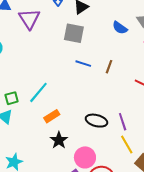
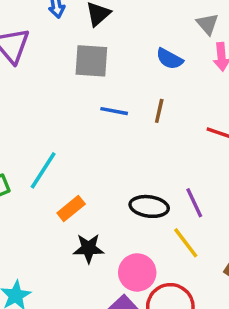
blue semicircle: (120, 28) -> (169, 59), moved
black star: (59, 140) -> (89, 248), turned -30
yellow line: (127, 144) -> (186, 243), moved

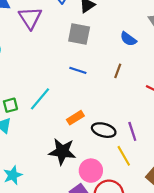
blue line: (114, 111) -> (78, 70), moved
orange rectangle: (71, 208) -> (75, 118), moved
black star: (89, 248) -> (62, 151), size x1.4

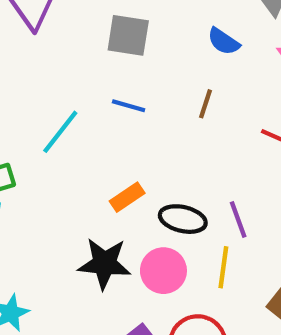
cyan line: (40, 99) -> (60, 132), moved
yellow line: (124, 156) -> (223, 267), turned 40
pink circle: (91, 171) -> (163, 271), moved

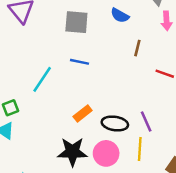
blue semicircle: (224, 41) -> (120, 15), moved
brown line: (205, 104) -> (137, 48), moved

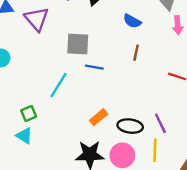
gray square: (76, 22) -> (78, 44), moved
brown line: (137, 48) -> (136, 53), moved

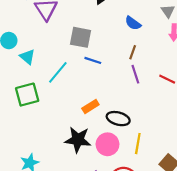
green square: (29, 113) -> (27, 95), size x1.6
purple line: (160, 123) -> (135, 74), moved
cyan triangle: (24, 136) -> (27, 57), moved

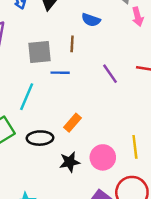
brown line: (133, 52) -> (72, 44), moved
black ellipse: (118, 119) -> (40, 138), moved
black star: (78, 140) -> (70, 162), size x0.7

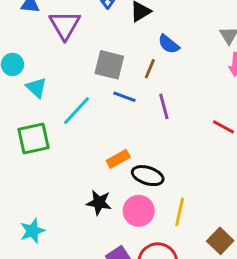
blue semicircle: (91, 20) -> (169, 44), moved
purple line: (110, 74) -> (164, 106), moved
black ellipse: (40, 138) -> (148, 176), moved

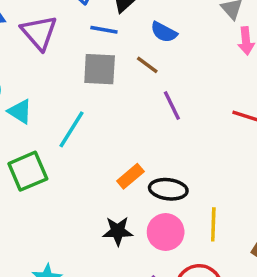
brown line: (150, 69) -> (147, 65), turned -66
blue line: (124, 97) -> (104, 30), moved

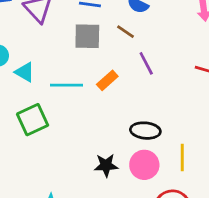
cyan line: (72, 129) -> (66, 85), turned 60
orange rectangle: (130, 176) -> (107, 80), moved

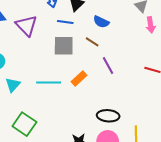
cyan triangle: (25, 72) -> (13, 85), moved, turned 42
green square: (33, 120) -> (24, 124), moved, turned -30

